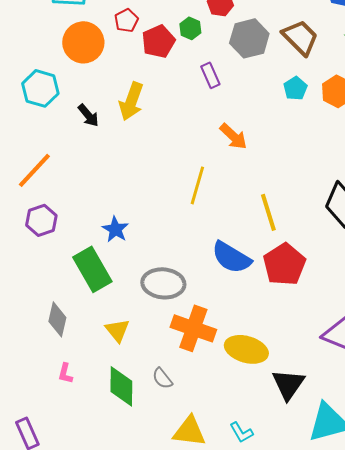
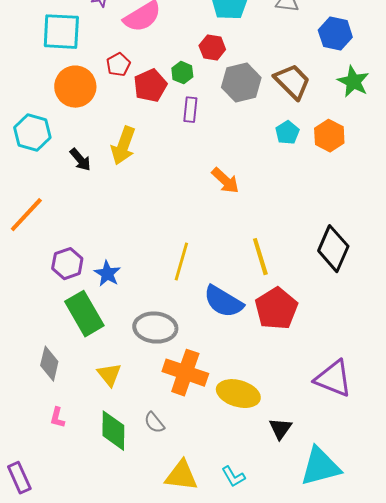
purple rectangle: (210, 75) -> (190, 110), moved, turned 30
yellow line: (197, 185) -> (181, 262), moved
purple hexagon: (41, 220) -> (67, 264), moved
black triangle: (288, 384) -> (280, 429), size x0.7

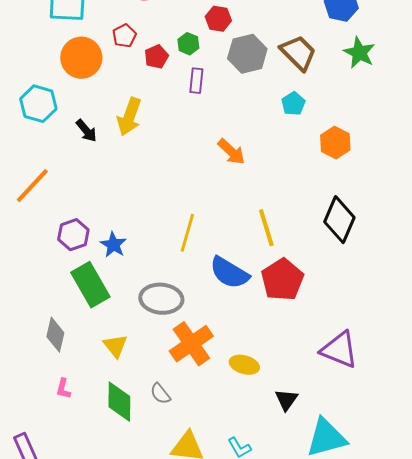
red pentagon: (150, 86) -> (156, 57), size x0.7
orange hexagon: (329, 136) -> (335, 143), moved
orange cross: (185, 373) -> (191, 344), turned 36
yellow ellipse: (238, 394) -> (244, 365), size x0.7

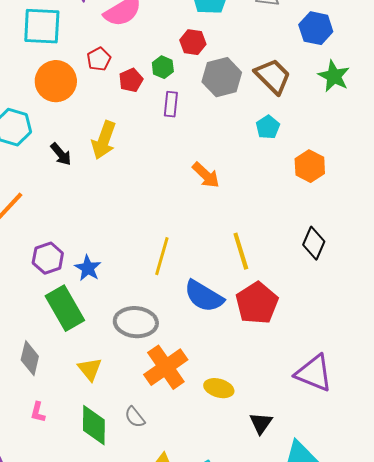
black diamond: (339, 220) -> (314, 243), size x0.7

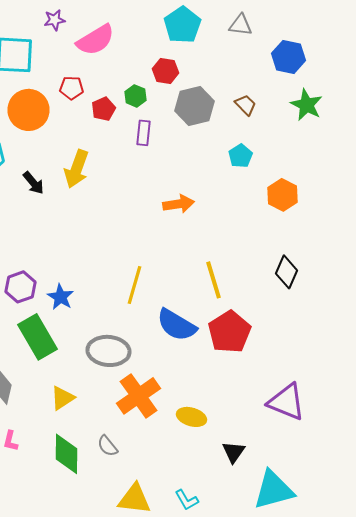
red pentagon: (99, 59) -> (72, 88), turned 30
brown trapezoid: (273, 76) -> (246, 105), size x0.6
orange arrow: (206, 175) -> (178, 204), turned -52
yellow triangle: (90, 369) -> (62, 398), turned 36

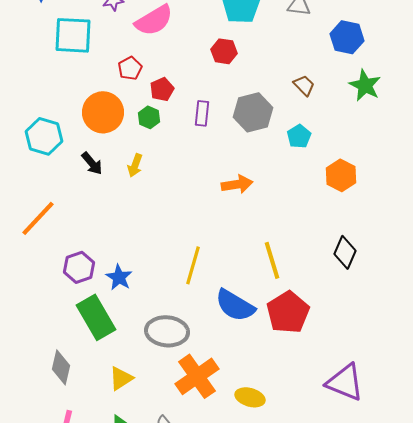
red pentagon: (72, 88) -> (130, 68), turned -30
green hexagon: (136, 96) -> (149, 117), moved
gray hexagon: (194, 106) -> (253, 112), moved
orange circle: (28, 110) -> (103, 112), moved
yellow arrow: (76, 169) -> (135, 165), moved, size x0.6

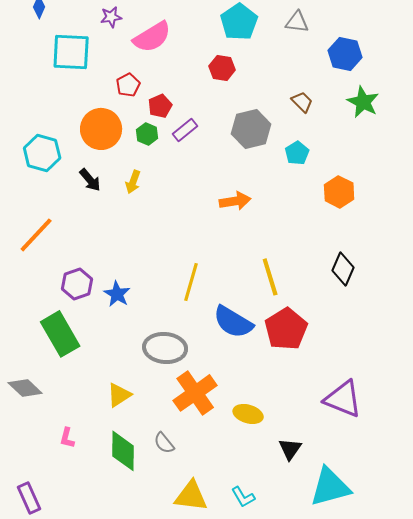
purple rectangle: (202, 113) -> (185, 130), moved, turned 45
green rectangle: (96, 317) -> (60, 334), moved
gray diamond: (61, 367) -> (25, 388), moved, turned -60

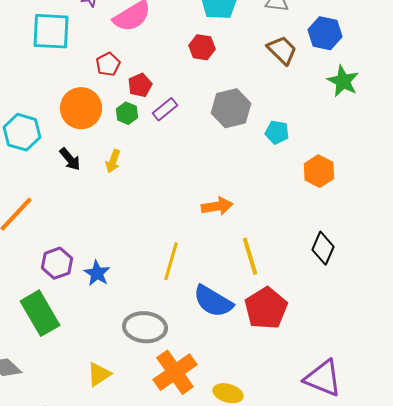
brown trapezoid: (302, 102) -> (282, 50), moved, size x1.4
cyan pentagon: (297, 153) -> (277, 132), turned -30
orange arrow: (235, 201) -> (217, 206), moved

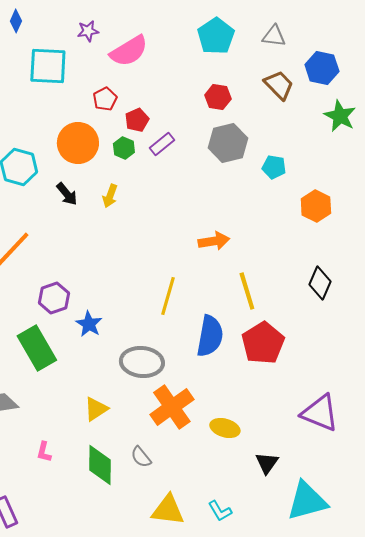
red hexagon: (202, 47) -> (218, 97), moved
blue star: (97, 273) -> (89, 324), moved
blue semicircle: (213, 301) -> (210, 336), turned -111

